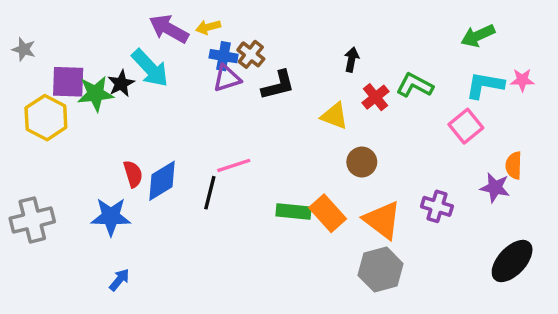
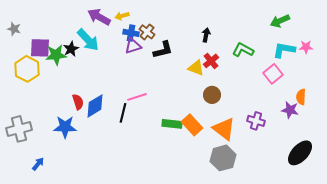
red cross: (375, 97) -> (211, 61), moved
blue arrow: (119, 280) -> (38, 164), moved

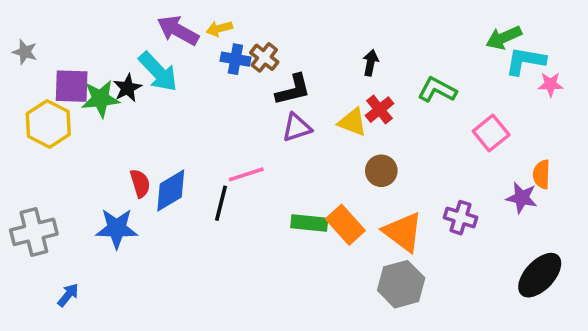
purple triangle: (133, 46) -> (297, 128), moved
cyan L-shape: (284, 50) -> (525, 61), moved

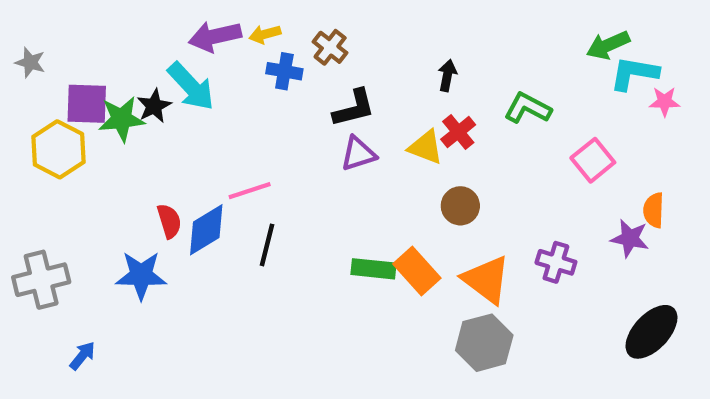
purple arrow: (178, 30) -> (215, 36), turned -42
brown cross: (264, 57) -> (330, 47), moved
pink line: (246, 174) -> (250, 191), moved

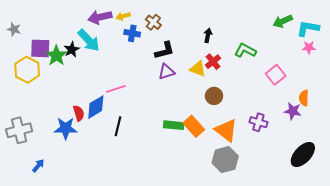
cyan L-shape: (634, 73) -> (308, 28), moved
green star: (121, 119) -> (56, 56), turned -30
red semicircle: (169, 221) -> (79, 113), moved
black line: (267, 245) -> (118, 126), moved

